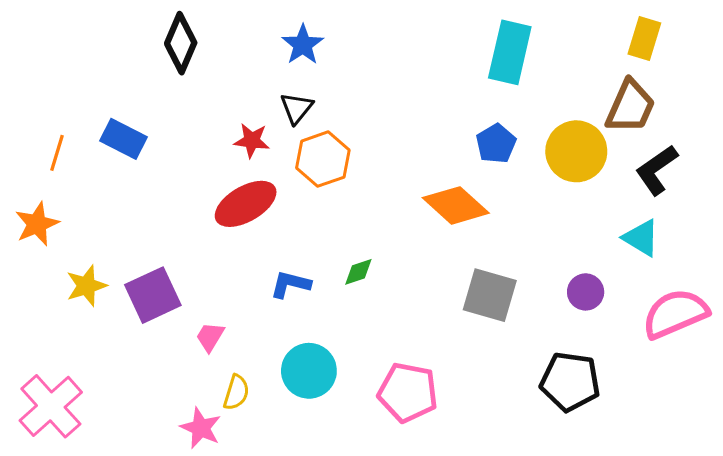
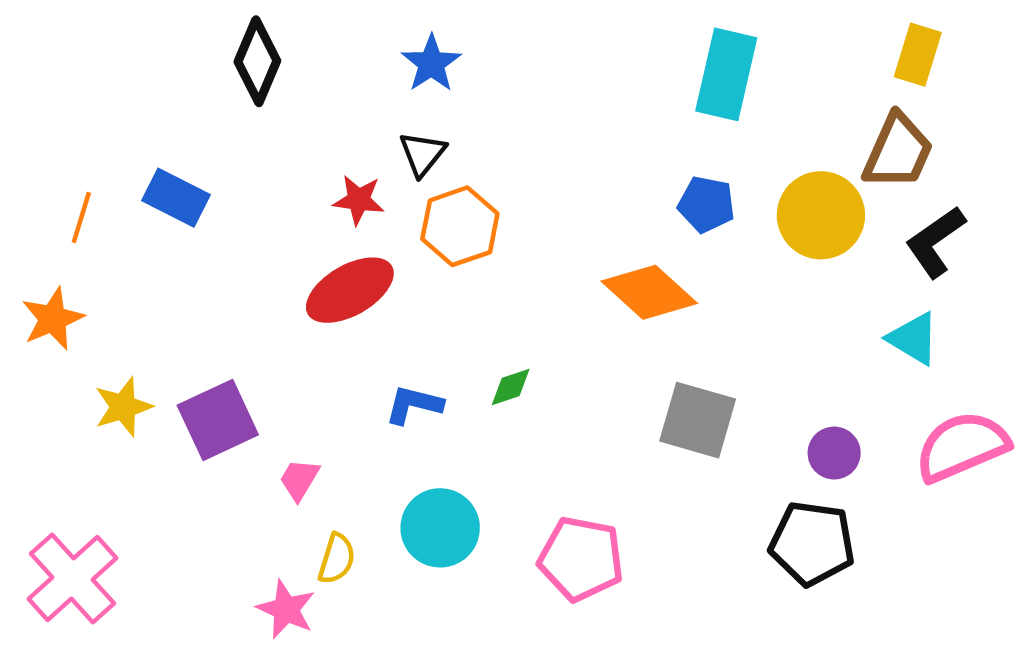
blue pentagon: (496, 144) -> (706, 204), turned -30
purple circle: (586, 292) -> (834, 453), moved

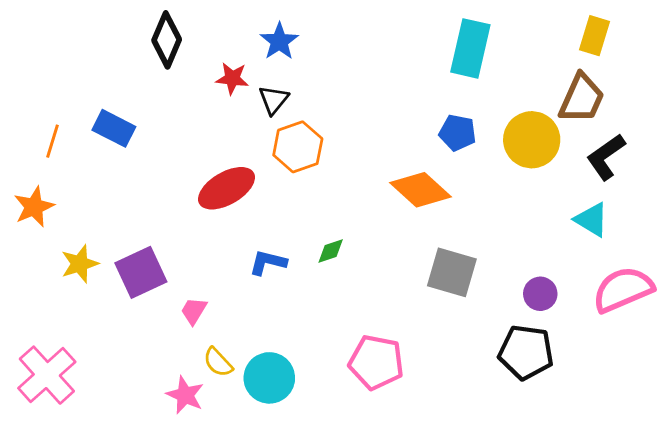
red star: (359, 200) -> (232, 78), moved
cyan circle: (440, 528) -> (269, 378), moved
yellow semicircle: (337, 559) -> (218, 362), turned 120

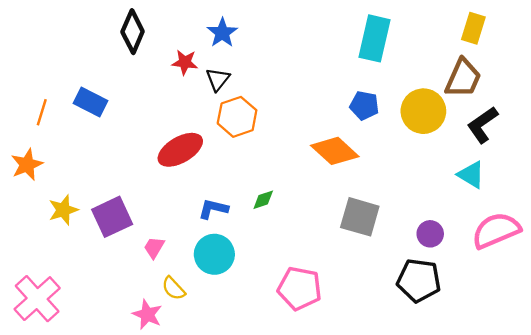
cyan circle: (269, 378) -> (214, 254), moved

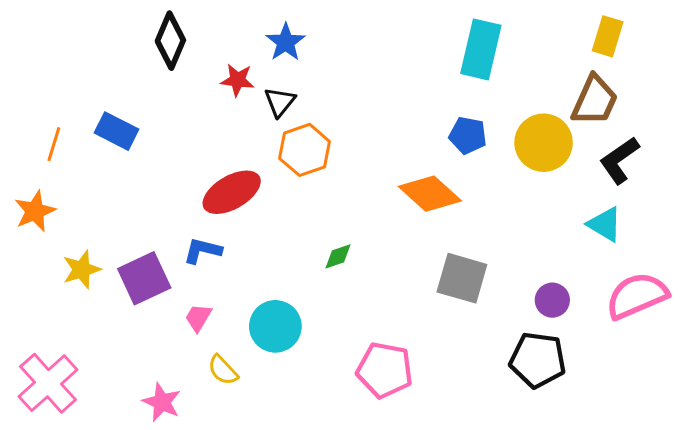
blue L-shape: (213, 209) -> (203, 251), moved
pink star: (147, 314) -> (162, 402), moved

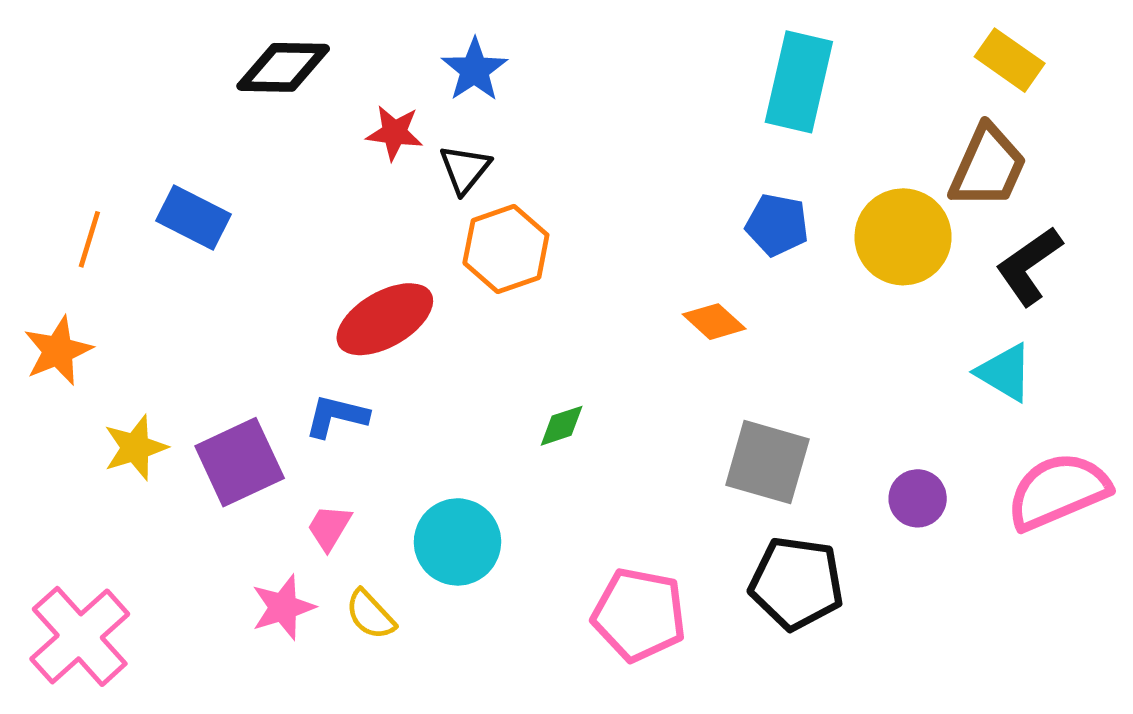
yellow rectangle: (608, 36) -> (1010, 60), turned -72
black diamond: (170, 41) -> (283, 67), turned 68
orange diamond: (430, 194) -> (714, 322), size x0.6
black pentagon: (538, 360) -> (796, 583), moved
pink star: (162, 402) -> (283, 607), moved, turned 30

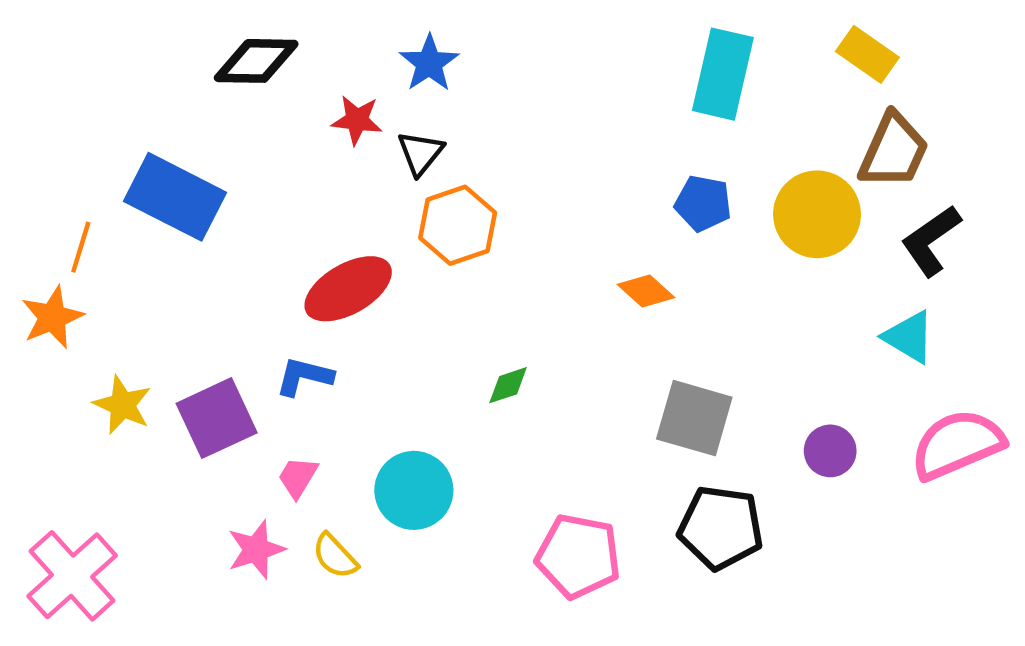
yellow rectangle: (1010, 60) -> (867, 54), moved
blue rectangle: (194, 217) -> (175, 197), size x1.5
orange line: (89, 239) -> (81, 247), moved
yellow star: (135, 448) -> (122, 405), turned -30

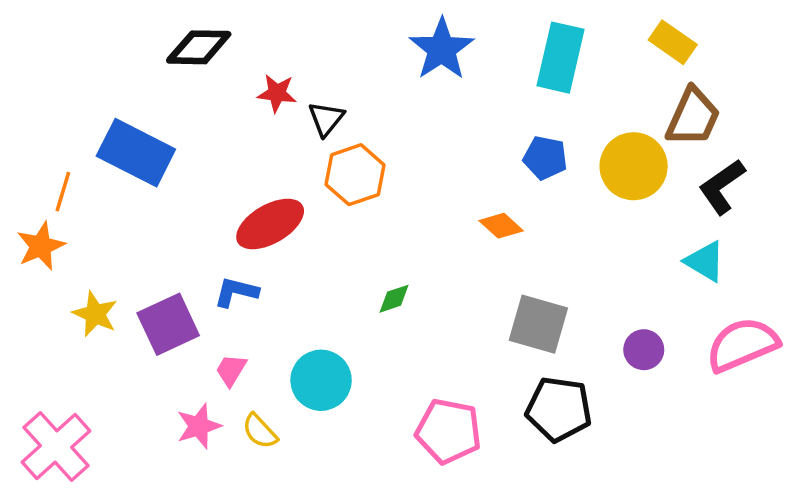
blue star: (429, 63) -> (442, 49), moved, size x1.4

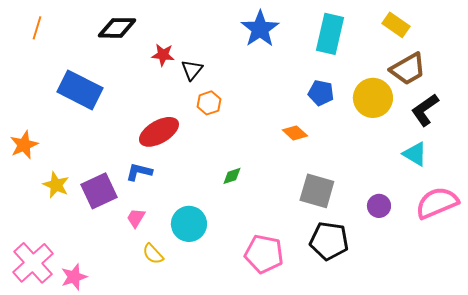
brown trapezoid: (693, 117) -> (408, 69), turned 36
orange hexagon: (355, 175) -> (209, 103), size x0.7
orange line: (63, 192) -> (37, 28), moved
pink star: (199, 426) -> (74, 277), moved

